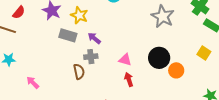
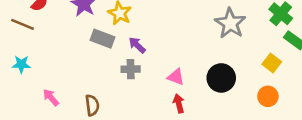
yellow square: (204, 53) -> (272, 63), moved
orange circle: (176, 70) -> (268, 96), moved
brown semicircle: (79, 72) -> (92, 105), moved

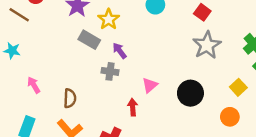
pink triangle: (176, 77) -> (150, 85), turned 49
red arrow: (179, 103) -> (133, 107), moved

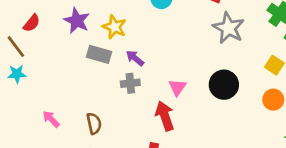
brown line: (19, 15) -> (16, 47), turned 35
cyan star: (12, 51) -> (17, 74), moved
red arrow: (133, 107) -> (165, 116), size x1.5

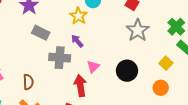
yellow star: (114, 27) -> (78, 16), moved
purple arrow: (135, 58) -> (77, 41), moved
gray cross: (130, 83) -> (60, 58), size x1.5

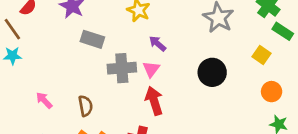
purple arrow: (77, 41) -> (158, 44), moved
pink triangle: (93, 67) -> (151, 69), moved
orange circle: (161, 88) -> (272, 92), moved

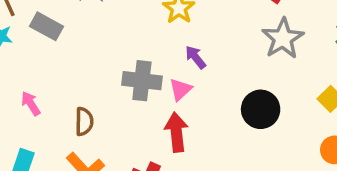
gray rectangle: (92, 39) -> (47, 26), moved

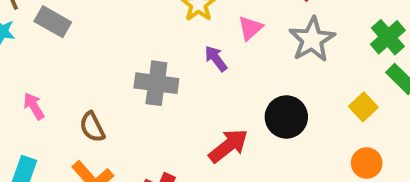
pink triangle: (180, 89) -> (250, 28), moved
brown semicircle: (84, 121) -> (92, 127), turned 152
red arrow: (176, 132) -> (228, 146), moved, turned 57

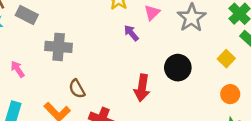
gray cross: (156, 83) -> (59, 47), moved
brown semicircle: (92, 127) -> (77, 89), moved
red arrow: (228, 146) -> (142, 88), turned 140

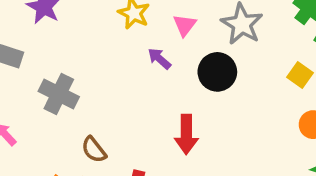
gray cross: (59, 47) -> (59, 94), turned 30
black circle: (178, 68) -> (217, 72), moved

